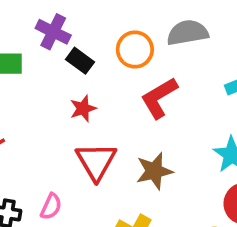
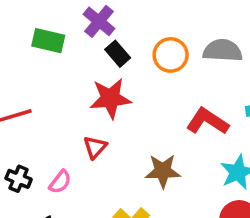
red L-shape: (159, 98) -> (207, 121), moved, turned 51
red star: (83, 108) -> (110, 98), size x1.6
red triangle: (96, 161) -> (95, 147), moved, size x0.6

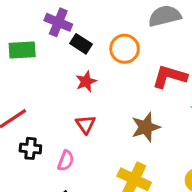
orange circle: (171, 55) -> (125, 49), moved
red star: (110, 98) -> (86, 81), size x0.6
black cross: (19, 179) -> (30, 148), moved

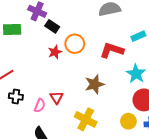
orange circle: (125, 49) -> (75, 44), moved
red triangle: (86, 124) -> (56, 98), moved

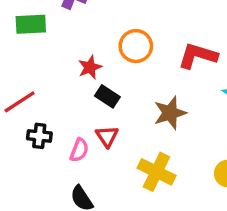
black rectangle: (52, 26) -> (107, 96), moved
red star: (55, 52) -> (90, 67), moved

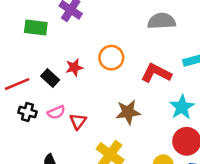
black rectangle: (107, 96) -> (50, 78), moved
pink semicircle: (79, 150) -> (56, 112), moved, turned 36

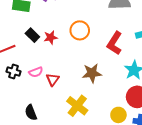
red L-shape: (156, 73) -> (115, 43), turned -85
black rectangle: (50, 78) -> (32, 35), moved

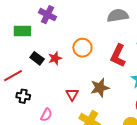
pink semicircle: (36, 72) -> (46, 115), moved, turned -32
red triangle: (53, 79) -> (72, 94), moved

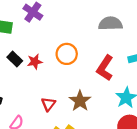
brown star: (100, 88) -> (80, 101), turned -30

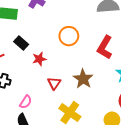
red star: (35, 62) -> (39, 59), moved

